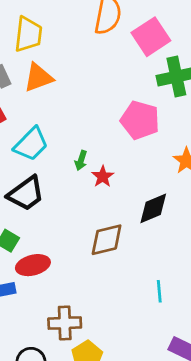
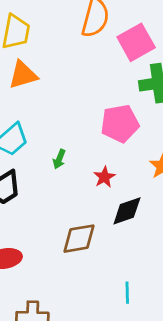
pink pentagon: (140, 120) -> (120, 124), turned -30
red star: (103, 177) -> (104, 177), moved

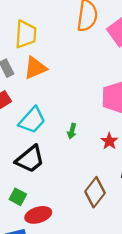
brown diamond: (79, 239) -> (95, 192), turned -36

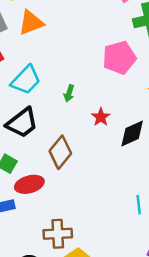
red star: (109, 141) -> (101, 117), moved
brown diamond: (95, 192) -> (60, 152), moved

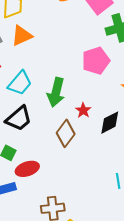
green arrow: (69, 93) -> (56, 92), size x2.0
brown diamond: (60, 152) -> (66, 133), moved

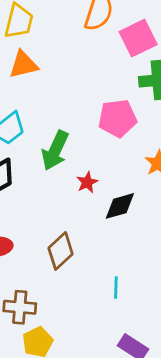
brown diamond: (66, 133) -> (61, 251), moved

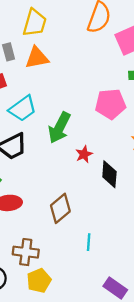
black diamond: (120, 206) -> (109, 174), turned -72
cyan line: (116, 288) -> (89, 242), moved

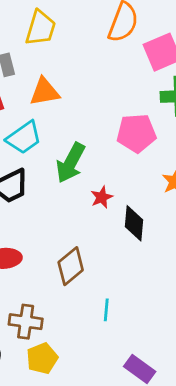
orange triangle: (37, 58) -> (45, 92), moved

